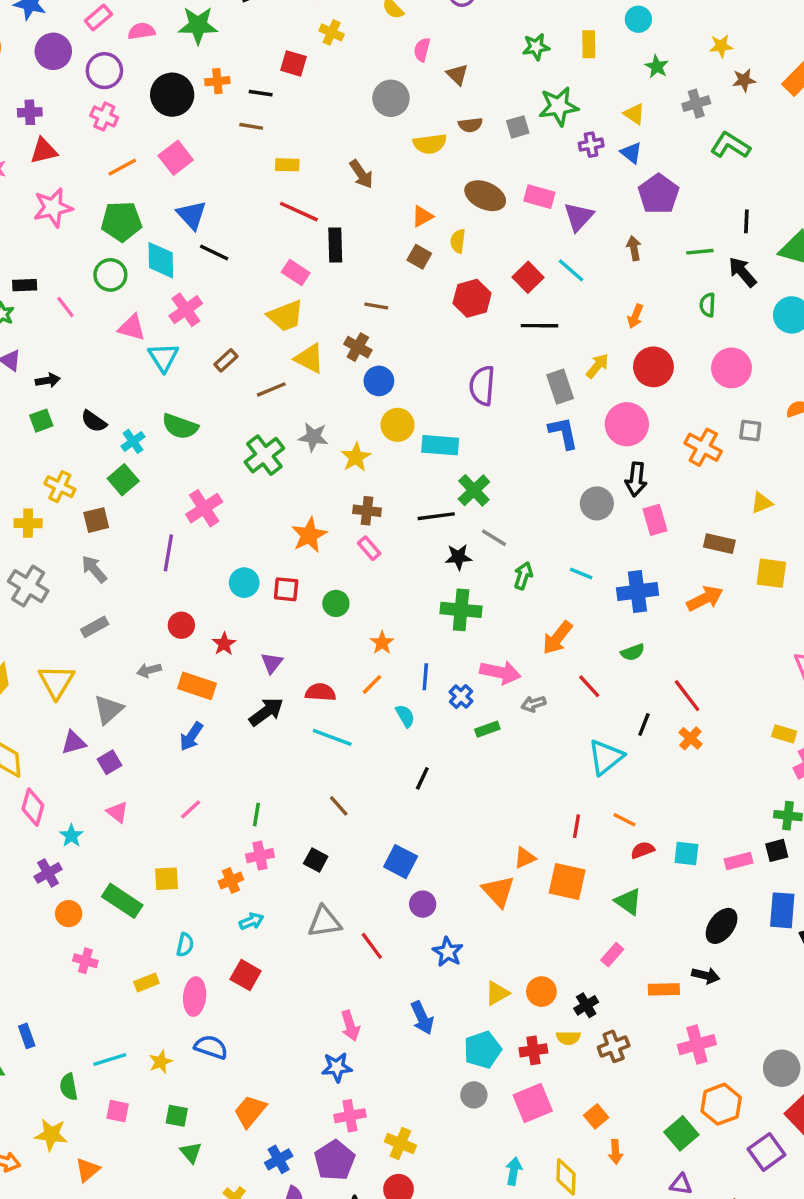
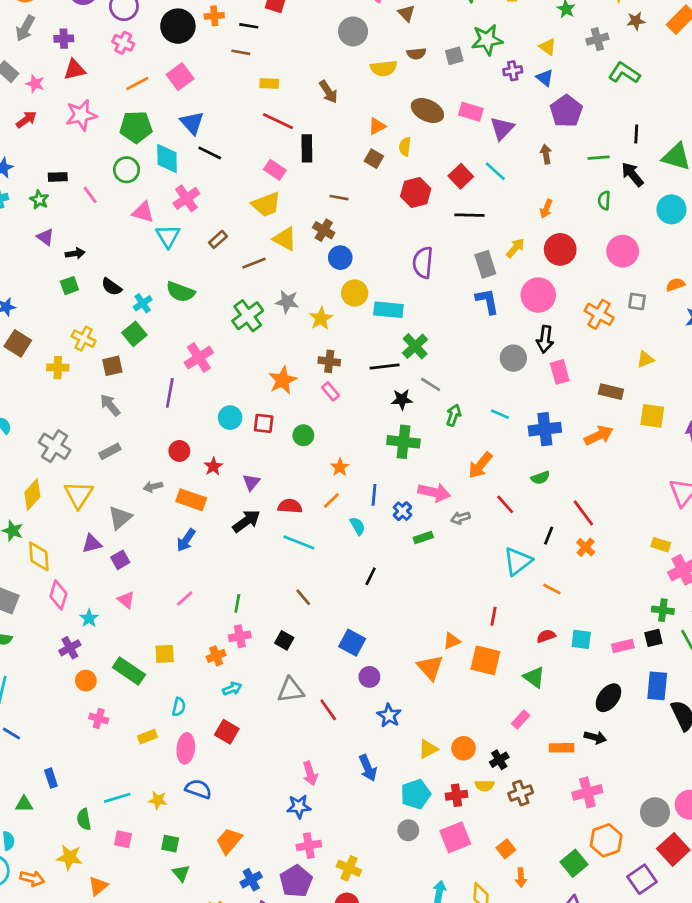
gray cross: (28, 586) -> (55, 446), moved
orange line: (625, 820) -> (552, 589), moved
yellow star: (161, 1062) -> (158, 800), turned 30

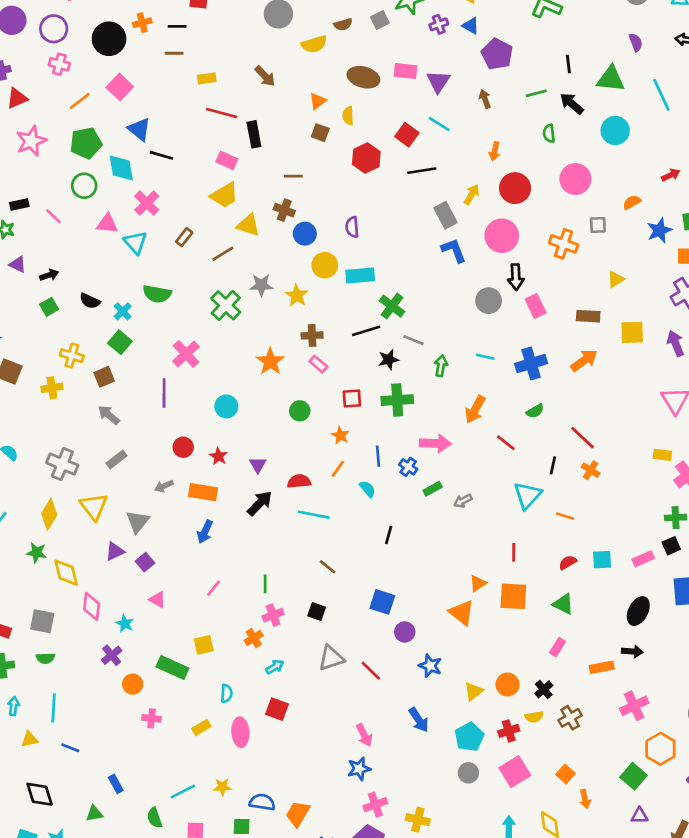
purple semicircle: (423, 263) -> (352, 227), moved, size x0.7
red square: (264, 423) -> (352, 399), moved
gray arrow: (460, 518) -> (463, 501), moved
blue semicircle: (198, 789) -> (262, 802), moved

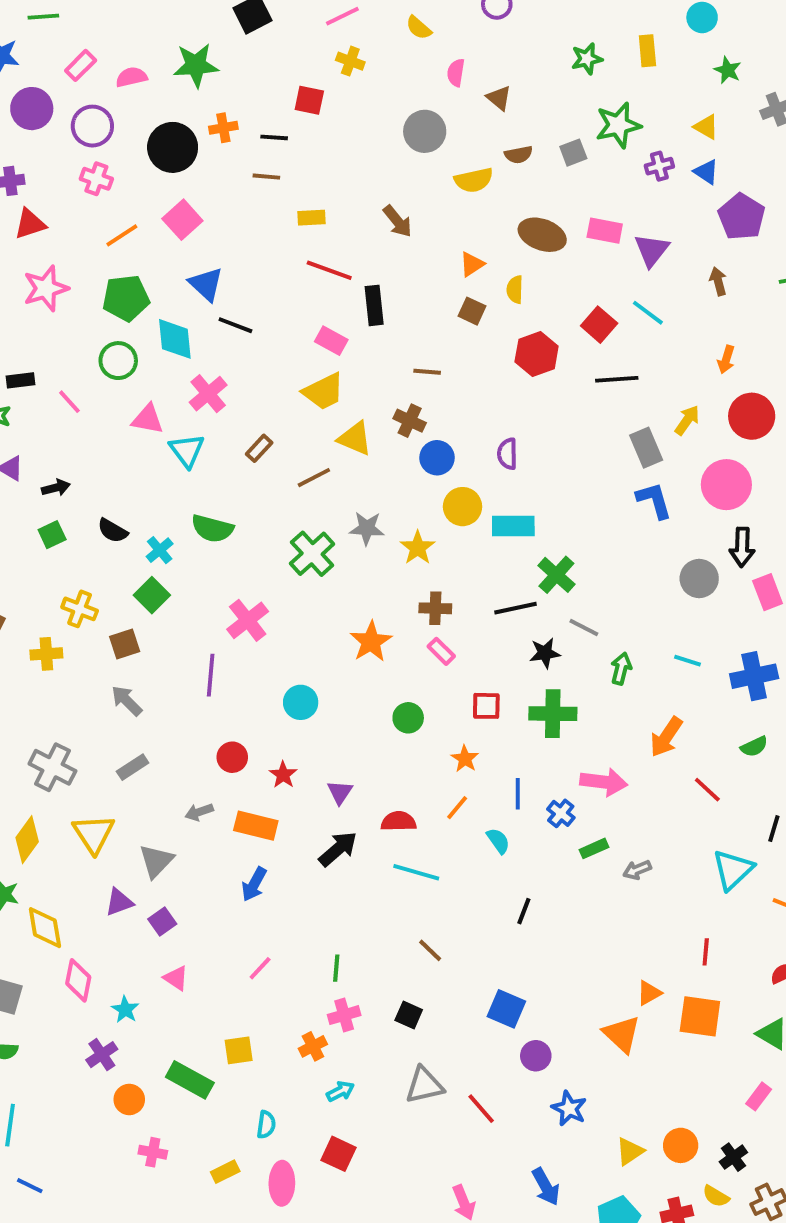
yellow semicircle: (534, 717) -> (716, 1196), turned 36

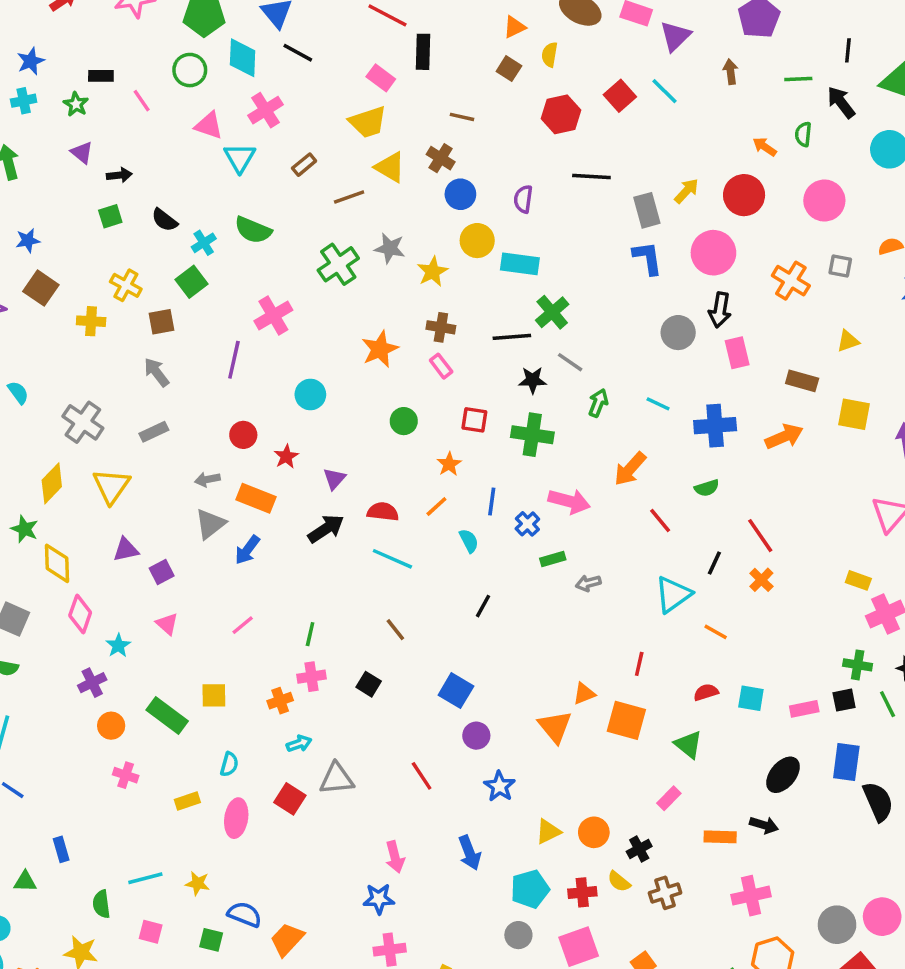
orange arrow: (726, 360) -> (765, 147), moved, turned 100
black line: (617, 379) -> (591, 176), moved
gray triangle: (156, 861) -> (210, 524), moved
gray triangle: (424, 1085) -> (337, 779), moved

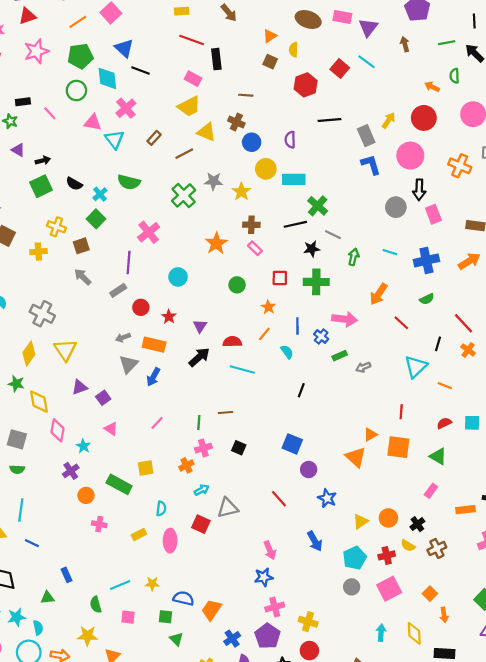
green square: (110, 216) -> (41, 186), size x1.5
gray rectangle: (154, 432) -> (118, 290), moved
brown line: (395, 630) -> (225, 413), moved, turned -48

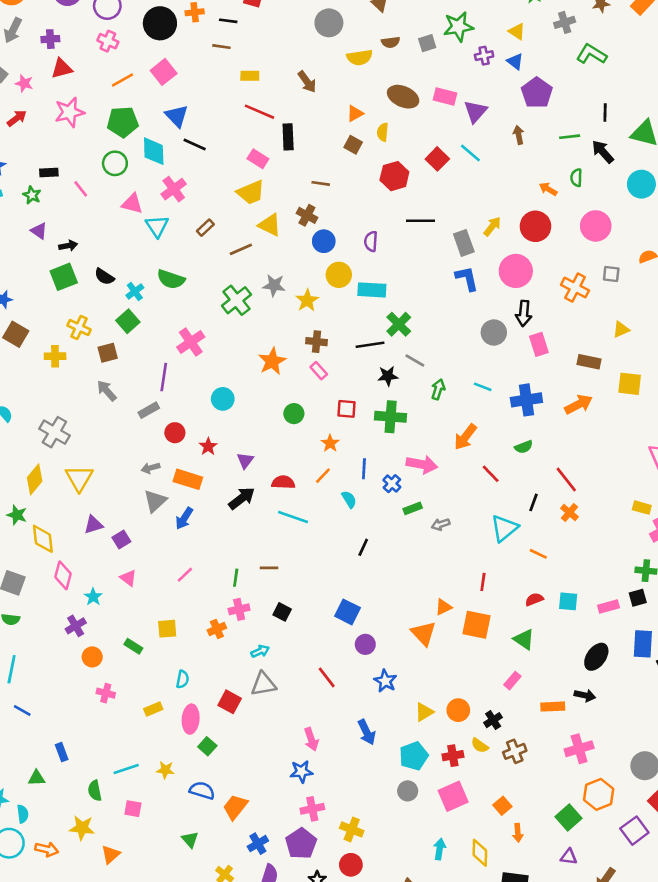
green rectangle: (119, 484) -> (133, 646), size x0.6
cyan arrow: (202, 490) -> (260, 651), moved
green square: (165, 617) -> (207, 746), moved, turned 32

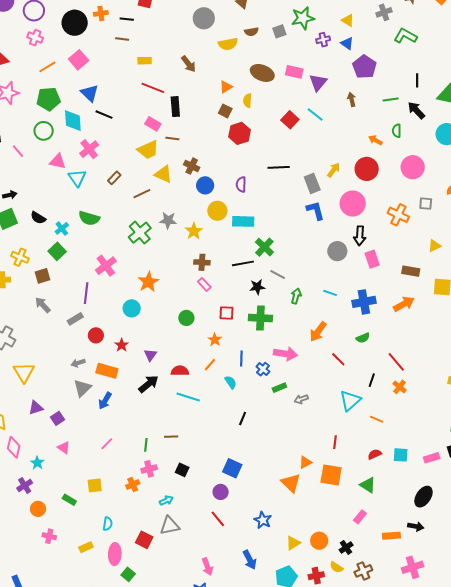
red hexagon: (394, 176) -> (240, 133), moved
brown line: (321, 183) -> (172, 138), moved
orange star: (272, 361) -> (148, 282), moved
purple circle: (365, 644) -> (221, 492), moved

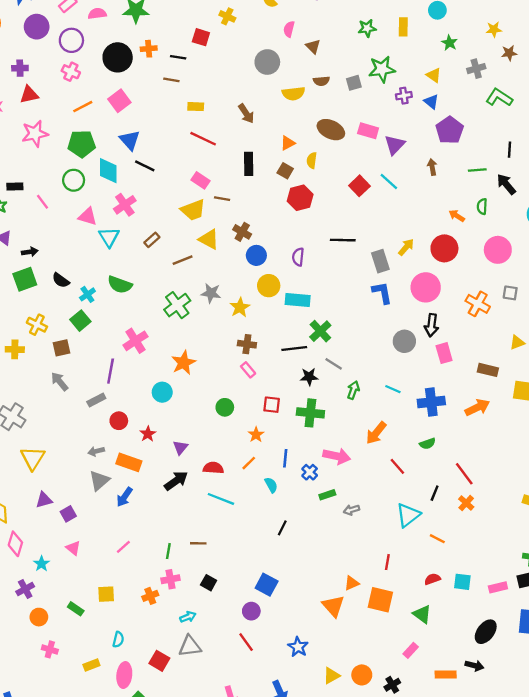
black rectangle: (175, 107) -> (249, 164), moved

